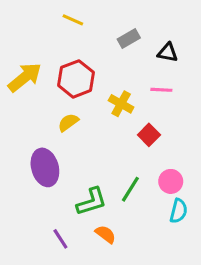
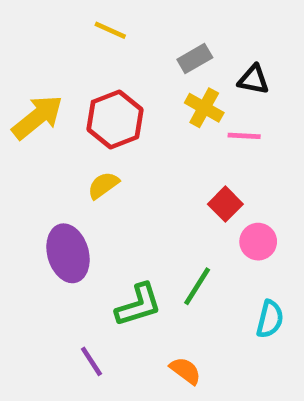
yellow cross: (121, 104) -> (204, 108), moved
pink circle: (171, 181) -> (258, 242), moved
orange semicircle: (106, 234) -> (185, 371), moved

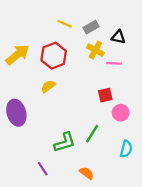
yellow line: (110, 30) -> (65, 24), moved
red square: (225, 204) -> (105, 95), turned 32
purple ellipse: (68, 253) -> (16, 113), moved

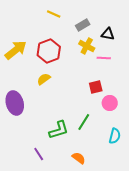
yellow line: (65, 24) -> (54, 14), moved

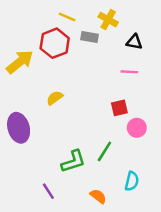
gray rectangle: (83, 25) -> (89, 37), moved, turned 40
yellow cross: (87, 46) -> (108, 20), moved
red hexagon: (49, 51) -> (55, 43), moved
cyan semicircle: (115, 136) -> (132, 181), moved

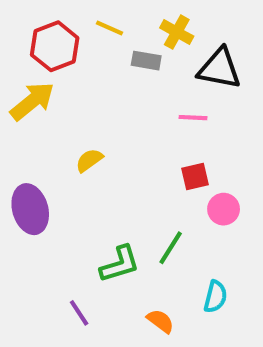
black triangle: (134, 42) -> (219, 69), size x1.6
red hexagon: (55, 43) -> (55, 46), moved
pink line: (129, 72) -> (193, 118), moved

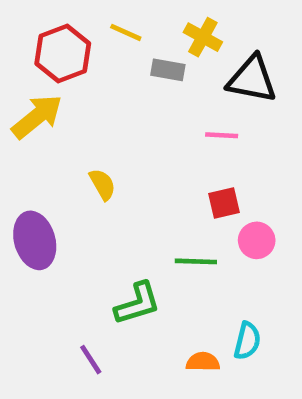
yellow semicircle: (89, 160) -> (102, 184), turned 96
green line: (171, 248) -> (196, 261), moved, turned 60
orange semicircle: (160, 321) -> (203, 362), moved, turned -36

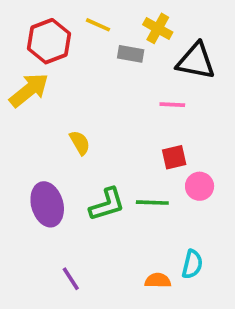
purple ellipse: (35, 240) -> (47, 204), moved
green L-shape: (137, 303) -> (107, 204), moved

